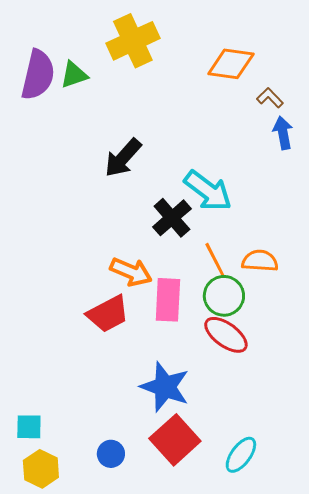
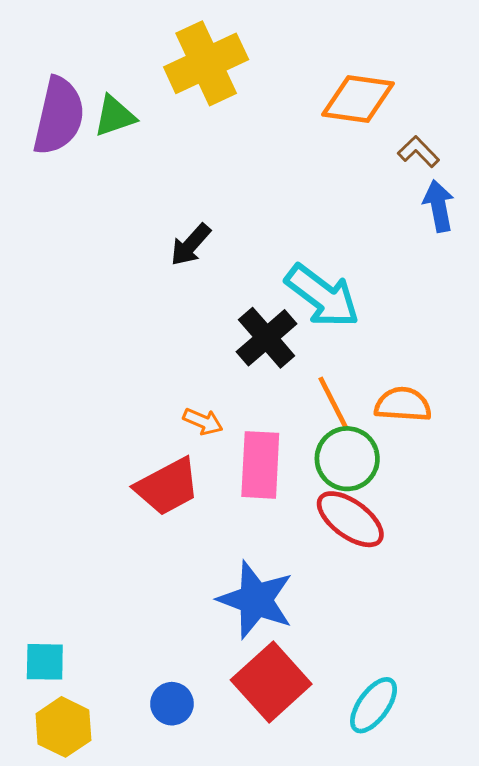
black arrow: (123, 158) -> (191, 245), size x0.7
orange arrow: (131, 272) -> (203, 421), size x0.6

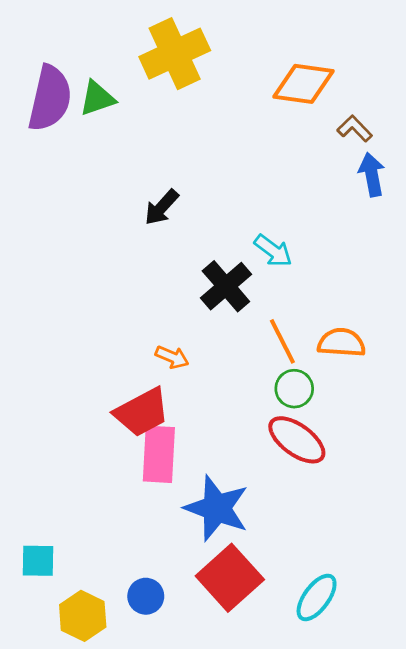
cyan arrow: (322, 296) -> (273, 251), size x0.6
green circle: (347, 459) -> (294, 389), size x0.7
pink rectangle: (260, 465) -> (159, 454), moved
yellow hexagon: (63, 727) -> (83, 616), moved

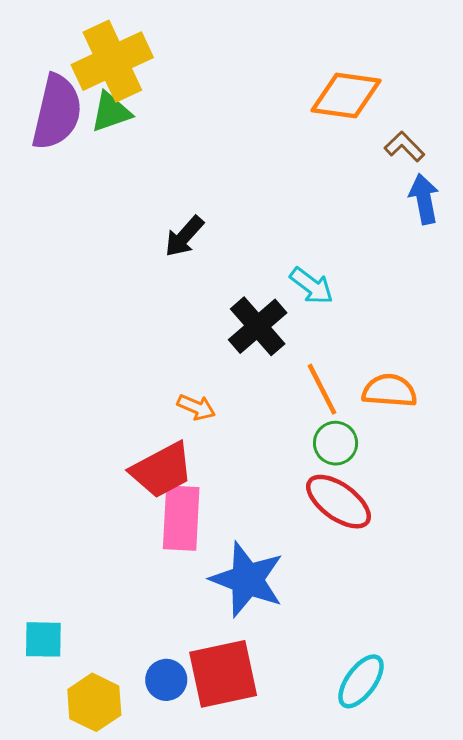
yellow cross: (175, 54) -> (112, 61), moved
red square: (230, 578) -> (223, 674), moved, turned 30

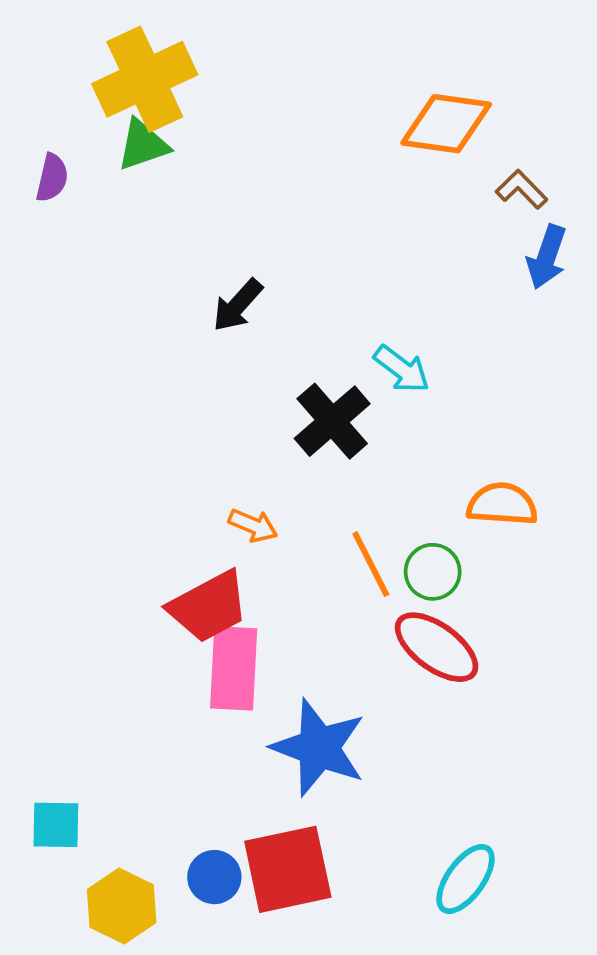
purple semicircle: (57, 112) -> (52, 178), moved, size x0.5
blue arrow: (424, 199) -> (547, 257), turned -150
orange line: (322, 389) -> (371, 564), moved

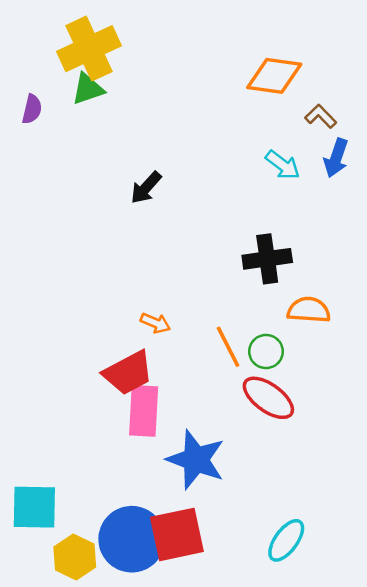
cyan arrow: (402, 369) -> (283, 165), moved
black cross: (332, 421) -> (267, 259), moved, turned 33
cyan square: (56, 825) -> (34, 507), size x1.5
blue circle: (214, 877) -> (132, 539), size x2.0

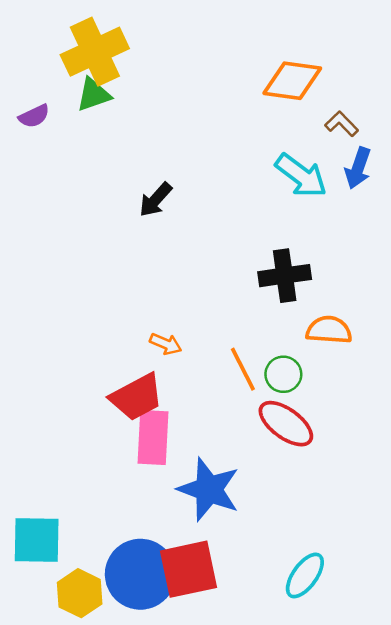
purple semicircle: (32, 109) -> (34, 116), turned 52
cyan arrow: (283, 165) -> (301, 176), size x1.4

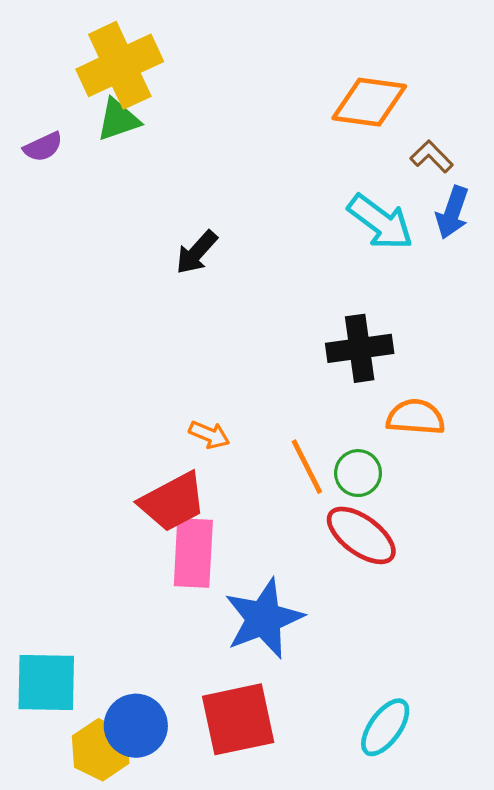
blue star: (209, 489) -> (264, 619), turned 30
blue circle: (140, 574) -> (136, 726), moved, size x0.7

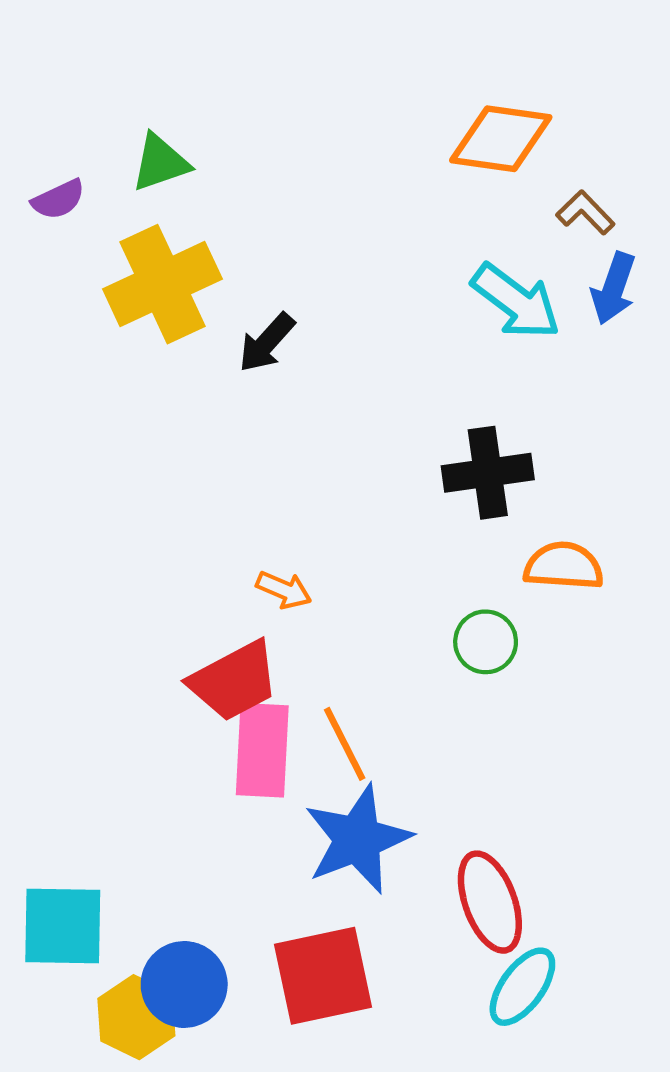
yellow cross: (120, 65) -> (162, 284), moved
orange line: (307, 467) -> (345, 744), moved
red ellipse: (361, 535) -> (490, 902), moved, turned 34

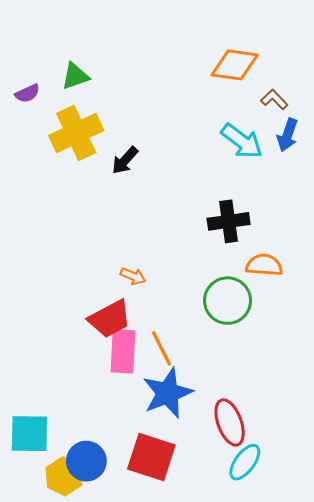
green circle: (486, 642) -> (228, 301), size x1.6
red square: (323, 976) -> (151, 457), turned 30

